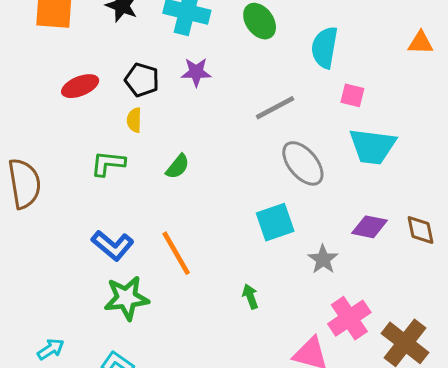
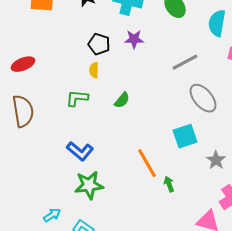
red ellipse: (80, 86) -> (23, 64), moved
orange line: (176, 253) -> (147, 163), moved
cyan arrow: (51, 349) -> (52, 215), moved

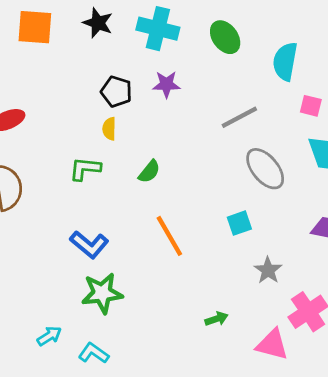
cyan square: (185, 136) -> (239, 223), size x0.7
gray star: (216, 160) -> (268, 270), moved
orange line: (147, 163) -> (169, 236), moved
green arrow: (169, 184) -> (217, 319), moved, turned 91

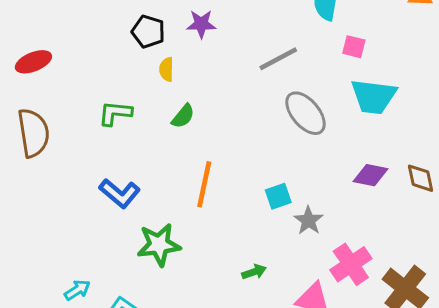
yellow semicircle: (109, 129) -> (166, 69), moved
cyan square: (239, 223) -> (278, 196), moved
orange line: (169, 236) -> (204, 184), turned 42
green star: (102, 293) -> (159, 245), moved

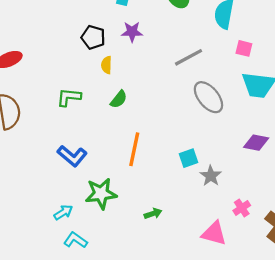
pink cross: (351, 264) -> (242, 208), size x0.6
green arrow: (254, 272) -> (153, 214), moved
cyan arrow: (77, 290) -> (63, 212), moved

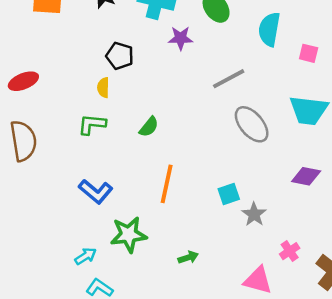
purple star: (132, 32) -> (181, 38), moved
pink square: (244, 48) -> (309, 53), moved
yellow semicircle: (106, 65) -> (103, 88), moved

